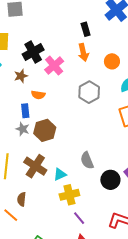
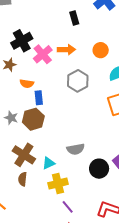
orange arrow: (83, 52) -> (66, 50), moved, turned -78
blue rectangle: (25, 111) -> (39, 98), moved
gray semicircle: (87, 160) -> (76, 149), turned -78
brown semicircle: (22, 199) -> (23, 179), moved

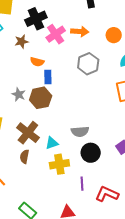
black circle: (99, 169) -> (91, 153), moved
purple line: (68, 207) -> (82, 184), moved, turned 32

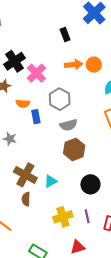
orange arrow: (80, 32) -> (74, 65), moved
gray hexagon: (88, 64) -> (60, 99), moved
brown hexagon: (41, 98) -> (74, 149), moved
gray semicircle: (80, 132) -> (68, 125), moved
yellow cross: (59, 164) -> (63, 217), moved

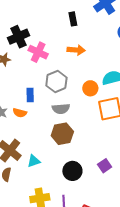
orange circle: (94, 65) -> (90, 88), moved
pink cross: (36, 73) -> (38, 52), turned -30
orange semicircle: (23, 104) -> (20, 113), moved

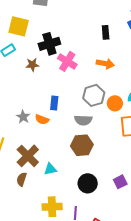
gray hexagon: (56, 82) -> (94, 95), moved

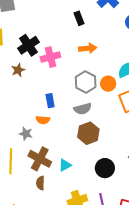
pink cross: (67, 61) -> (50, 57), turned -30
gray star: (23, 117) -> (26, 134), moved

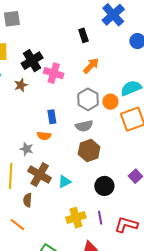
orange arrow: (88, 48) -> (91, 66), turned -42
pink cross: (50, 57) -> (54, 73), turned 30
brown semicircle: (40, 183) -> (28, 200), moved

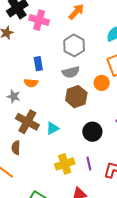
orange circle: (110, 102) -> (102, 83), moved

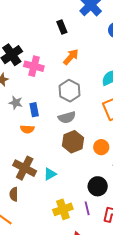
orange circle: (102, 83) -> (101, 147), moved
gray star: (14, 96) -> (16, 103), moved
black circle: (92, 132) -> (98, 186), moved

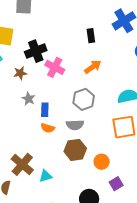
orange semicircle: (27, 129) -> (48, 128), moved

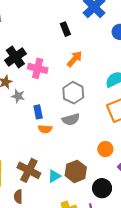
gray star: (29, 99) -> (18, 96), moved
brown hexagon: (75, 150) -> (76, 171), moved

